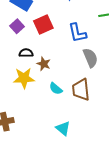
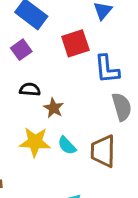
red square: (43, 24) -> (75, 43), moved
yellow star: (24, 78) -> (35, 142), moved

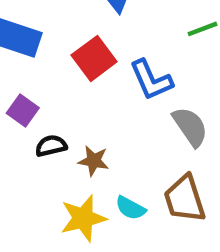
purple square: (21, 50) -> (23, 110), moved

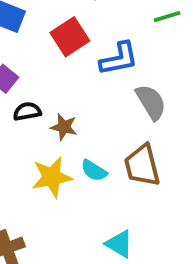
blue L-shape: (151, 80) -> (119, 59), turned -81

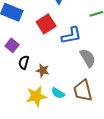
black semicircle: (27, 111) -> (24, 62), turned -64

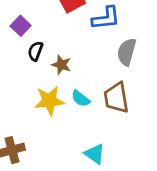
gray semicircle: (88, 58) -> (127, 52), turned -138

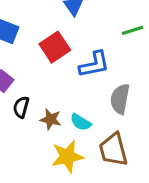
cyan semicircle: (81, 99) -> (81, 122), moved
yellow star: (49, 101) -> (67, 156), moved

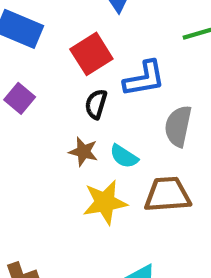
black semicircle: (21, 107) -> (96, 104), moved
brown trapezoid: (113, 150) -> (167, 195), turned 99

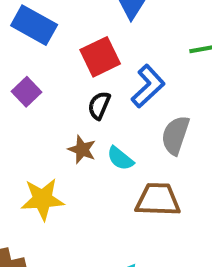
blue L-shape: (144, 79) -> (148, 86), turned -39
yellow star: (105, 202) -> (43, 199), moved

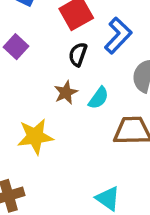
brown star: (82, 150) -> (66, 92), turned 30
cyan semicircle: (120, 158) -> (99, 98), turned -90

